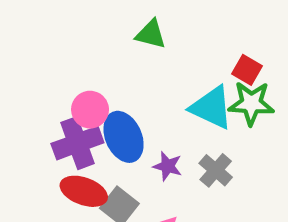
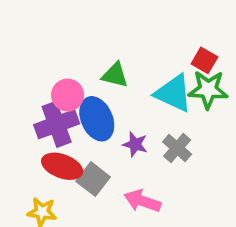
green triangle: (151, 34) -> (115, 75), moved

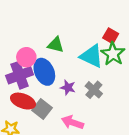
green star: (208, 90) -> (113, 54), turned 30

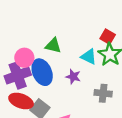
cyan triangle: (92, 56) -> (89, 57), size x0.7
purple star: (68, 88) -> (73, 77), moved
gray cross: (94, 90) -> (103, 93), moved, turned -35

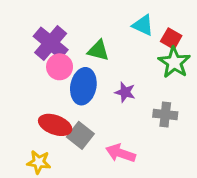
cyan triangle: (89, 57) -> (143, 25), moved
blue ellipse: (42, 72) -> (83, 86), turned 35
purple cross: (18, 75) -> (51, 43), moved, turned -30

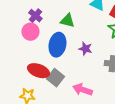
purple cross: (51, 43) -> (35, 16), size x0.6
pink circle: (60, 67) -> (30, 32), moved

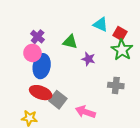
blue ellipse: (57, 45) -> (42, 66), moved
purple star: (85, 49) -> (88, 59), moved

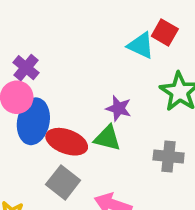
red square: (120, 34) -> (165, 32), moved
green triangle: (70, 42) -> (107, 138), moved
red ellipse: (41, 93) -> (67, 142), moved

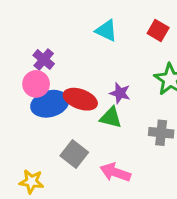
cyan triangle: (141, 45) -> (106, 31), moved
blue ellipse: (33, 121) -> (50, 104), turned 64
red ellipse: (67, 142) -> (80, 99), moved

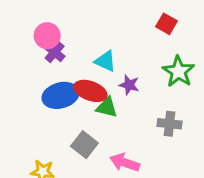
cyan triangle: (106, 31) -> (105, 61), moved
pink circle: (36, 84) -> (47, 36), moved
green triangle: (111, 117) -> (107, 107), moved

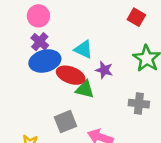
pink circle: (47, 36) -> (38, 16), moved
blue ellipse: (61, 95) -> (45, 61), moved
gray square: (84, 145) -> (66, 122), turned 30

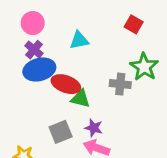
cyan triangle: (84, 49) -> (79, 40), moved, turned -36
purple star: (104, 70) -> (94, 128), moved
gray cross: (139, 104) -> (120, 84), moved

